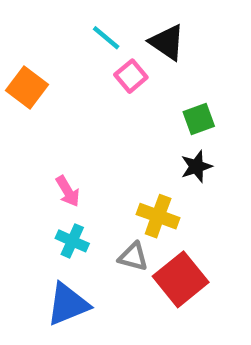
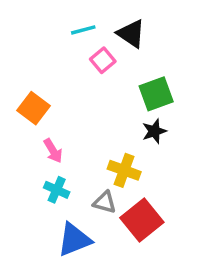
cyan line: (106, 38) -> (83, 30), turned -55
orange square: (27, 87) -> (34, 108), moved
green square: (199, 119) -> (156, 94), size x1.4
blue triangle: (68, 304) -> (74, 240), moved

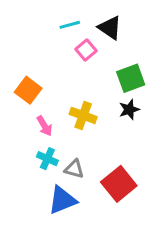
yellow cross: (124, 170) -> (83, 115), moved
gray triangle: (105, 202) -> (74, 169), moved

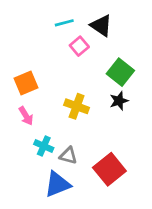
green square: (131, 78) -> (120, 72), turned -32
orange square: (28, 90) -> (26, 83), turned 30
pink arrow: (44, 126) -> (26, 116), moved

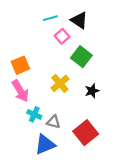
green square: (120, 72) -> (81, 57), moved
black star: (119, 101) -> (92, 91), moved
yellow cross: (77, 106) -> (60, 83), turned 30
pink arrow: (26, 116) -> (20, 91), size x1.5

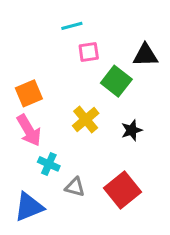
black triangle: (79, 20) -> (145, 55), moved, turned -36
pink square: (62, 36) -> (89, 52), turned 32
gray triangle: (54, 122) -> (75, 187), moved
blue triangle: (45, 144) -> (29, 207), moved

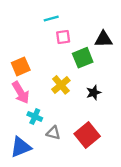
green square: (116, 81) -> (83, 58), turned 30

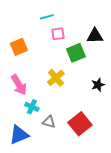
orange square: (21, 66) -> (19, 47), moved
black star: (94, 93) -> (98, 85), moved

